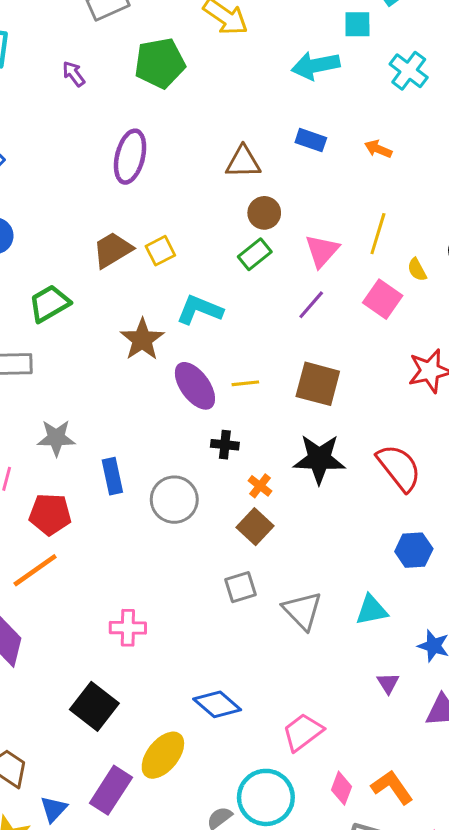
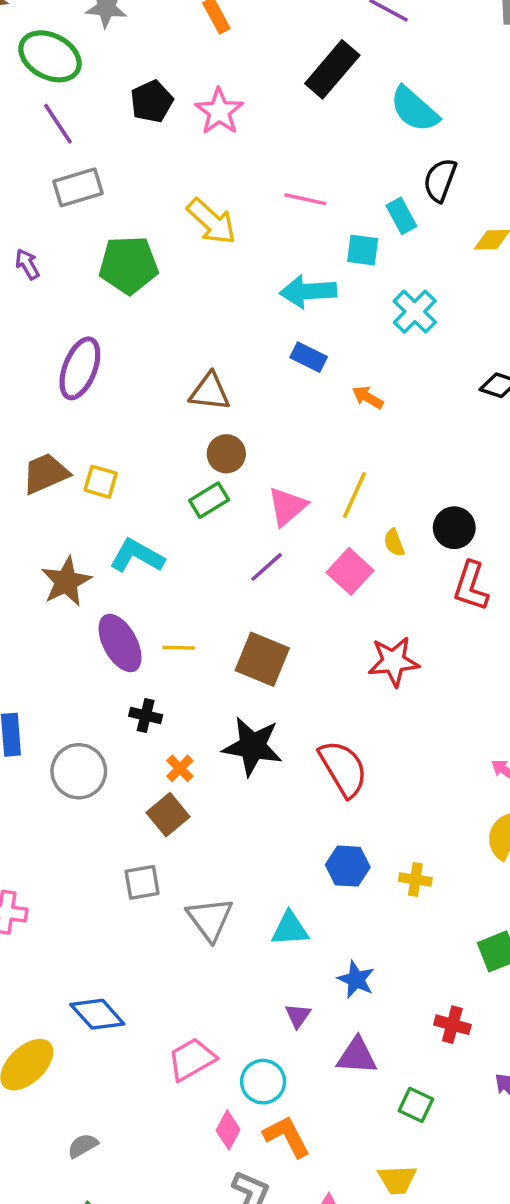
blue rectangle: (311, 140) -> (309, 357), moved
yellow square: (160, 251) -> (101, 482), turned 36
cyan circle: (266, 797) -> (263, 1082), moved, size x0.7

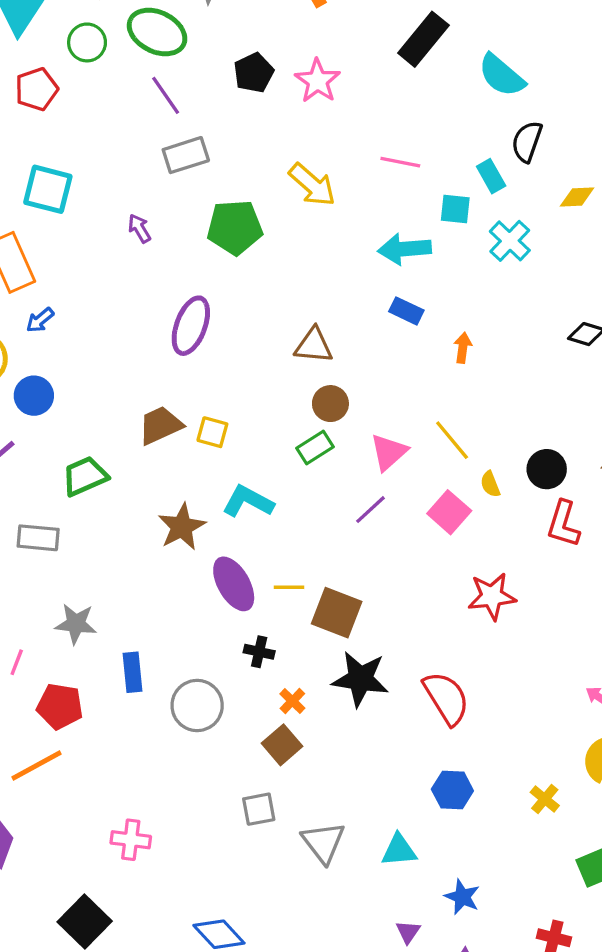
cyan cross: (415, 312) -> (510, 241), moved
orange arrow: (368, 397) -> (463, 348), turned 68
yellow line: (355, 495) -> (452, 440), turned -63
brown square: (262, 659) -> (337, 613), moved
yellow cross: (415, 880) -> (545, 799), moved, turned 32

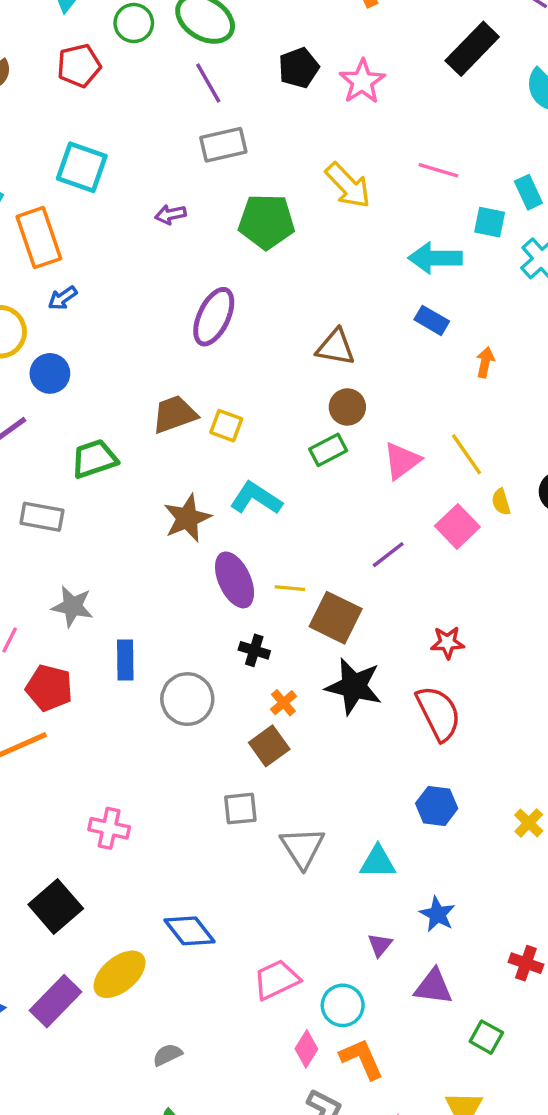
purple arrow: (139, 228) -> (170, 214), turned -76
purple line: (370, 510) -> (388, 555), moved
red star: (492, 596) -> (447, 643), moved, size x0.7

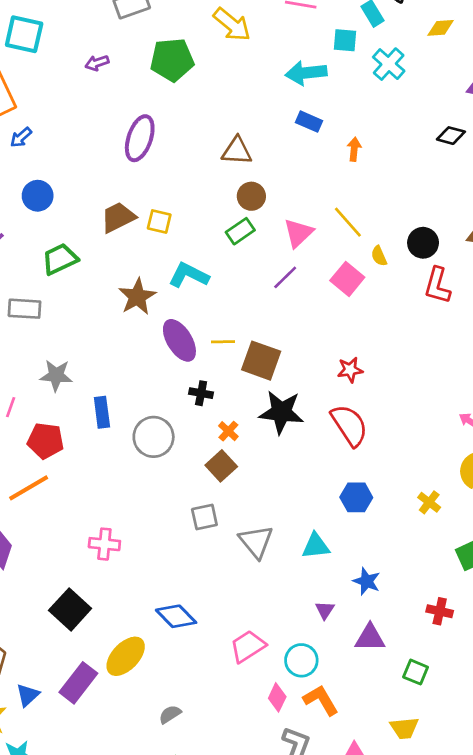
blue circle: (50, 373) -> (38, 196), moved
purple line: (388, 555) -> (285, 277), moved

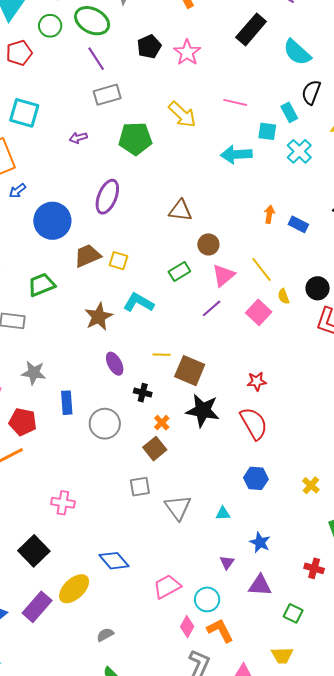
blue rectangle: (309, 122) -> (298, 224), moved
blue circle: (38, 196) -> (52, 221), moved, size x1.6
brown circle: (251, 196) -> (208, 244), moved
purple ellipse: (179, 340) -> (115, 364), moved, size x0.7
cyan triangle: (316, 546) -> (223, 513), size x0.7

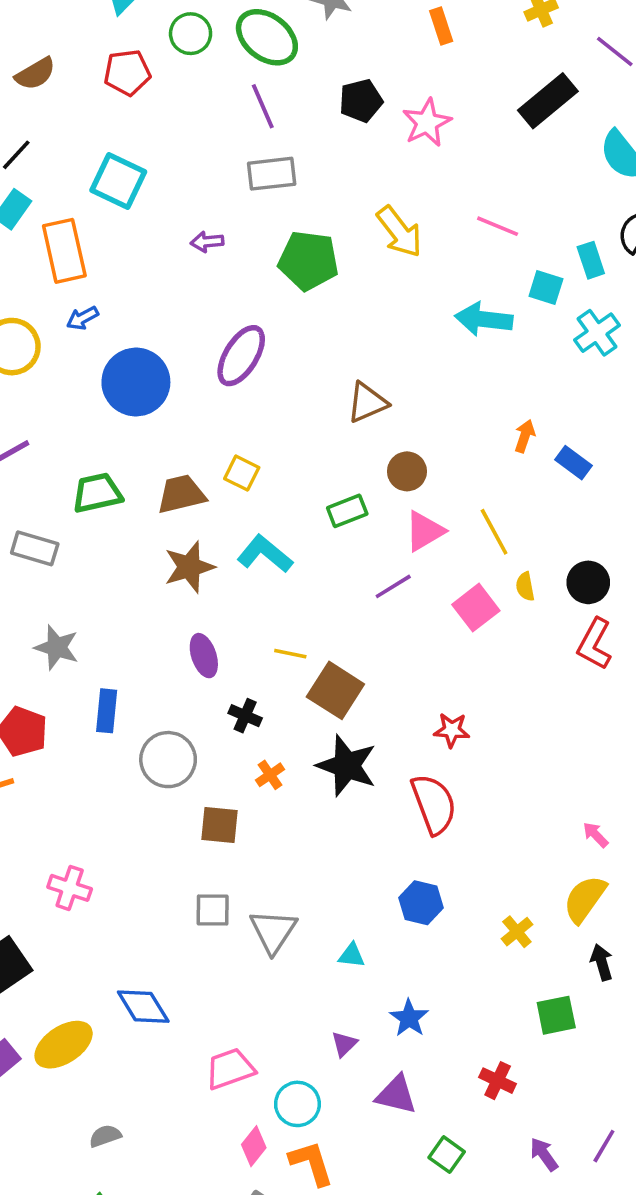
brown triangle: (180, 211) -> (367, 402), turned -40
brown trapezoid: (87, 256) -> (181, 494), moved
brown square: (155, 449) -> (219, 825), moved, turned 35
gray square: (140, 487) -> (213, 910), moved

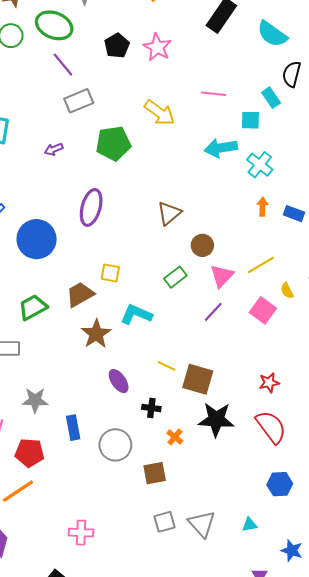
cyan cross: (597, 333) -> (260, 165), moved
yellow line: (494, 532) -> (261, 265), turned -76
yellow line: (290, 654) -> (167, 366), turned 30

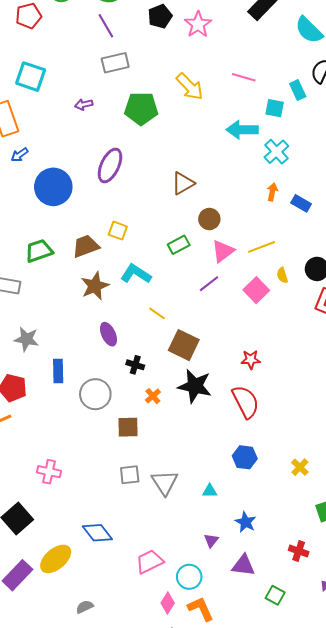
yellow line: (167, 366) -> (157, 313), moved

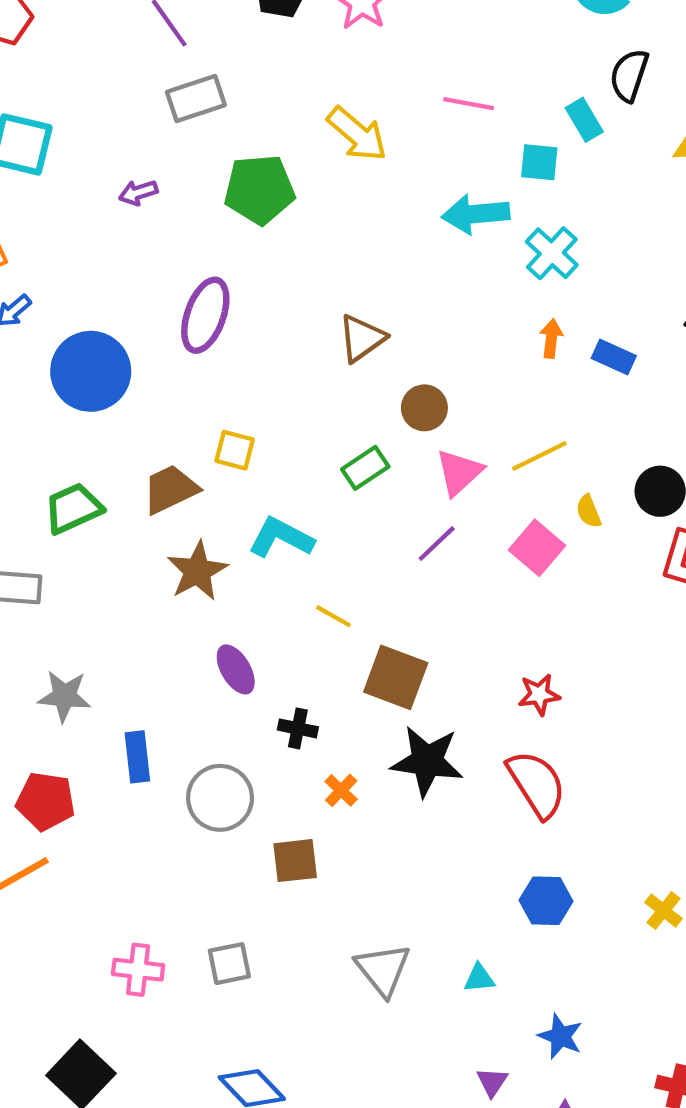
gray square: (130, 475) -> (229, 964), moved

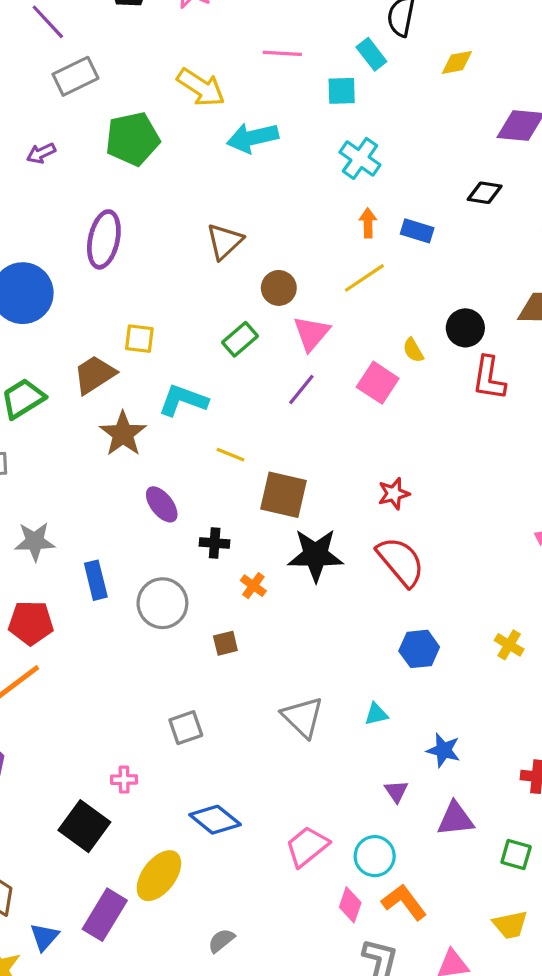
cyan arrow: (476, 214) -> (253, 138), moved
yellow line: (539, 456) -> (364, 278), moved
brown square: (295, 861) -> (225, 643), size x0.7
pink cross: (138, 970) -> (124, 780), moved, size x0.7

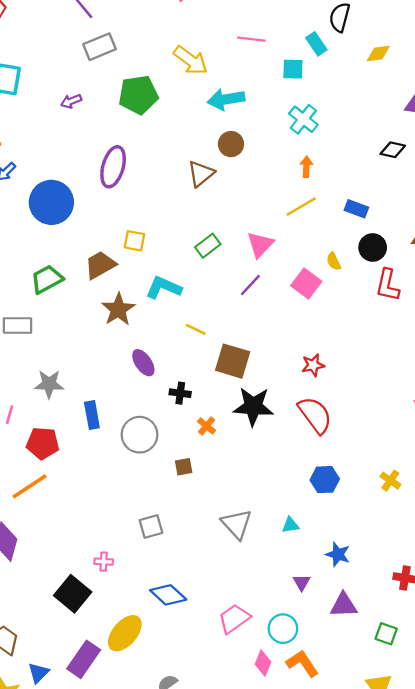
blue rectangle: (417, 231) -> (356, 209), moved
brown circle: (279, 288) -> (231, 144), moved

